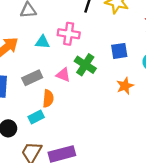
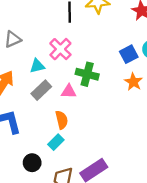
pink cross: (69, 34) -> (60, 49), turned -35
blue square: (119, 51) -> (129, 54), moved
gray rectangle: (32, 78) -> (41, 90), moved

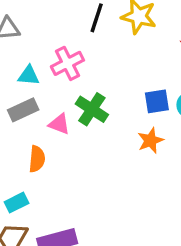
cyan rectangle: (56, 142) -> (16, 203), moved

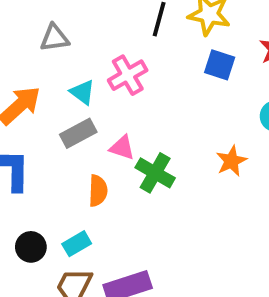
cyan triangle: (29, 76) -> (82, 92), turned 35
blue square: (157, 101) -> (220, 65), moved, turned 30
green cross: (92, 109) -> (155, 173), moved

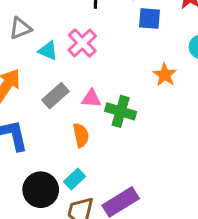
cyan triangle: (82, 92) -> (48, 51), moved
orange star: (231, 161) -> (165, 75), moved
black circle: (31, 247) -> (41, 190), size x1.5

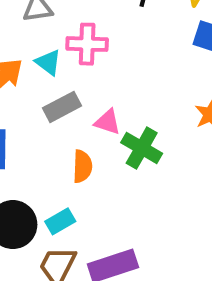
pink cross: (82, 43) -> (87, 44), moved, turned 32
cyan triangle: (48, 51) -> (48, 62), moved

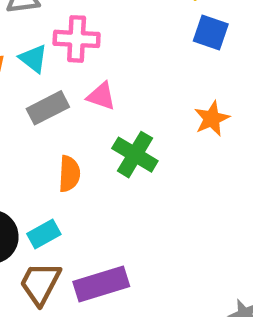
pink triangle: (108, 122) -> (101, 96), moved

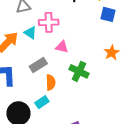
gray rectangle: (48, 108) -> (38, 65), moved
cyan rectangle: (44, 234) -> (42, 102), moved

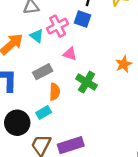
blue square: (108, 14) -> (82, 19), moved
pink cross: (49, 22) -> (58, 26), turned -30

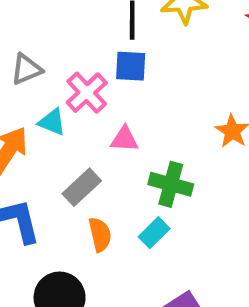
orange semicircle: (55, 92) -> (100, 235), moved
cyan rectangle: (44, 112) -> (154, 233), moved

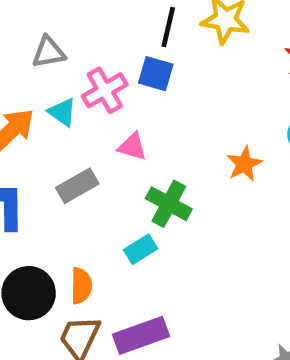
orange semicircle: (100, 235) -> (81, 286), moved

